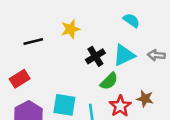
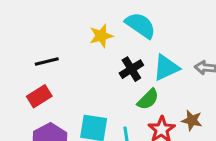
cyan semicircle: (131, 20) -> (140, 25), moved, size x1.5
black line: (33, 41) -> (47, 62), moved

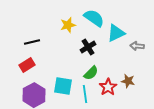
cyan triangle: (166, 68) -> (116, 33), moved
green semicircle: (148, 99) -> (91, 73), moved

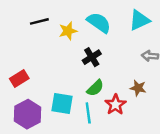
cyan triangle: (116, 33) -> (139, 20), moved
black line: (32, 42) -> (39, 21), moved
brown star: (128, 81) -> (138, 88), moved

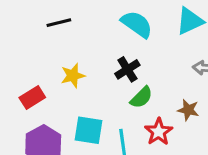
yellow star: (68, 31) -> (73, 76), moved
green semicircle: (95, 88) -> (141, 97), moved

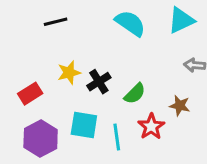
black cross: (127, 69) -> (99, 82), moved

